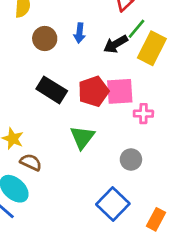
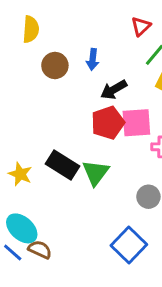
black arrow: (116, 44) -> (114, 90), moved
black rectangle: (52, 90) -> (62, 165), moved
brown semicircle: (31, 162) -> (40, 250), moved

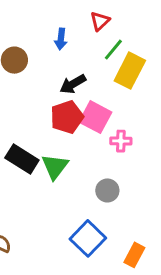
blue arrow: (93, 59) -> (61, 39), moved
pink square: (136, 123) -> (95, 117), turned 32

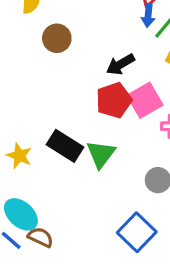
blue arrow: (61, 39) -> (148, 15), moved
pink square: (95, 117) -> (145, 100), turned 32

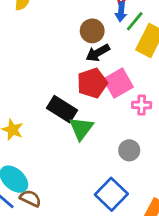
brown circle: (57, 38) -> (92, 31), moved
black rectangle: (65, 146) -> (62, 109), moved

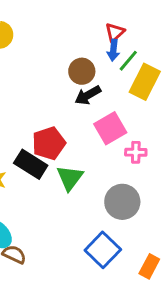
red pentagon: (92, 83) -> (49, 143), moved
black rectangle: (62, 109) -> (31, 164), moved
gray circle: (129, 150) -> (122, 202), size x1.5

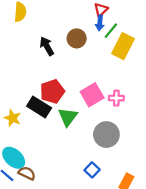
black arrow: (88, 95) -> (47, 46), moved, turned 90
pink square: (110, 128) -> (92, 95), moved
blue square: (103, 250) -> (92, 170), size x0.6

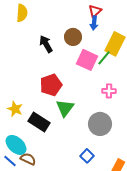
green line: (111, 31) -> (104, 58), moved
pink square: (92, 95) -> (87, 60), moved, turned -35
black rectangle: (39, 107) -> (39, 122), moved

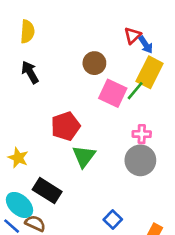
red triangle: (95, 11) -> (133, 35), moved
blue arrow: (94, 23) -> (146, 45), moved, turned -40
black arrow: (46, 44) -> (30, 72), moved
black rectangle: (39, 122) -> (47, 191), moved
gray circle: (100, 124) -> (140, 160), moved

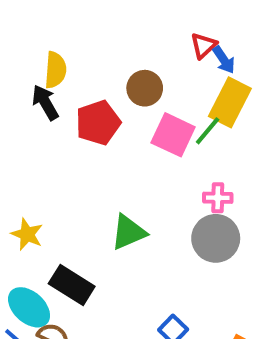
yellow semicircle: (27, 32) -> (55, 70), moved
red pentagon: (65, 126) -> (98, 123), moved
green triangle: (84, 156) -> (128, 232), turned 30

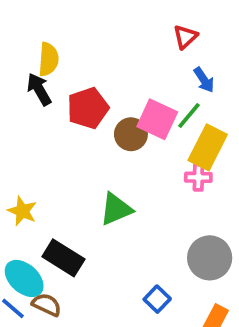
blue arrow: (224, 60) -> (204, 80), moved
brown circle: (145, 88) -> (131, 134), moved
yellow rectangle: (230, 102) -> (208, 147), moved
gray circle: (216, 238) -> (210, 258), moved

